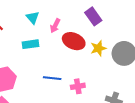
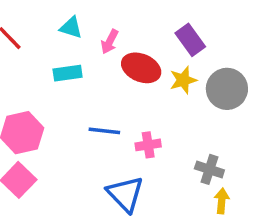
purple rectangle: (93, 16) -> (190, 40), moved
cyan triangle: (33, 17) -> (71, 28), turned -32

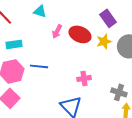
pink arrow: (110, 42) -> (57, 31), moved
cyan rectangle: (68, 73) -> (14, 44), moved
blue line: (104, 131) -> (39, 66), moved

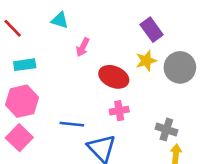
red ellipse: (80, 34) -> (114, 77), moved
blue line: (39, 66) -> (72, 124), moved

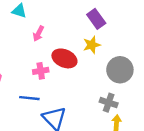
gray circle: (180, 67) -> (120, 70), moved
pink cross: (119, 111) -> (41, 71), moved

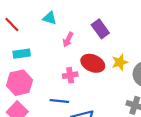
purple rectangle: (96, 19) -> (100, 29), moved
yellow star: (92, 45) -> (120, 62), moved

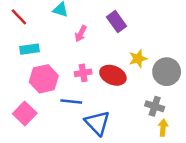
red ellipse: (93, 63) -> (113, 75), moved
pink hexagon: (19, 83) -> (44, 79), moved

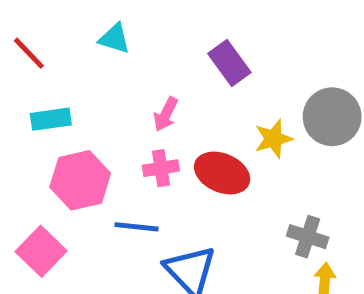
pink arrow: (81, 34) -> (166, 114), moved
gray circle: (167, 72) -> (332, 117), moved

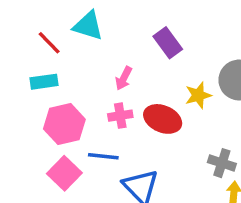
cyan triangle: (114, 38) -> (88, 26), size x1.4
red line: (29, 53) -> (49, 43), moved
pink square: (41, 251) -> (64, 173), moved

